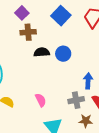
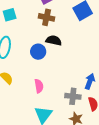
blue circle: (63, 54) -> (38, 52), moved

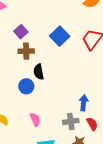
black semicircle: (54, 40) -> (39, 72), turned -98

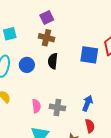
blue square: (60, 36) -> (89, 55), moved, turned 36
blue circle: (26, 86) -> (27, 65), moved
gray cross: (71, 121) -> (57, 107), moved

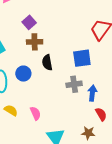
blue square: (89, 55) -> (82, 58), moved
pink semicircle: (36, 106) -> (35, 113), moved
gray cross: (57, 107) -> (74, 84), moved

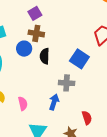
blue square: (82, 58) -> (79, 59), turned 30
blue circle: (23, 74) -> (24, 49), moved
blue arrow: (92, 93) -> (54, 102), moved

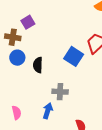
brown cross: (36, 33) -> (13, 37), moved
blue square: (79, 59) -> (74, 56), moved

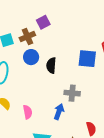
brown cross: (13, 37) -> (27, 36), turned -35
blue square: (74, 56) -> (87, 59), turned -30

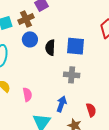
blue square: (87, 59) -> (75, 46), moved
blue arrow: (59, 112) -> (62, 104), moved

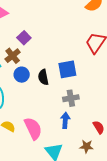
pink semicircle: (27, 95) -> (33, 128), size x1.6
blue arrow: (62, 104) -> (65, 120), moved

